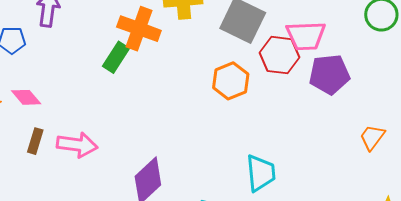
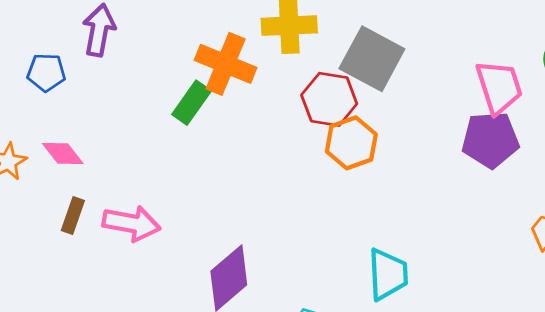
pink trapezoid: (306, 36) -> (499, 87), moved, turned -108
red hexagon: (280, 55) -> (329, 99), moved

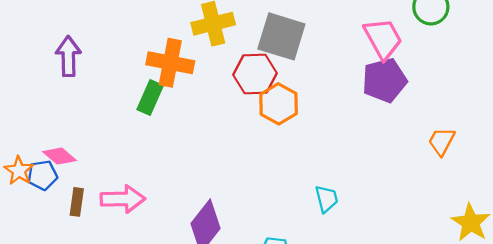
blue pentagon: (46, 72) -> (42, 175), moved
cyan trapezoid: (388, 274) -> (326, 199), size x0.7

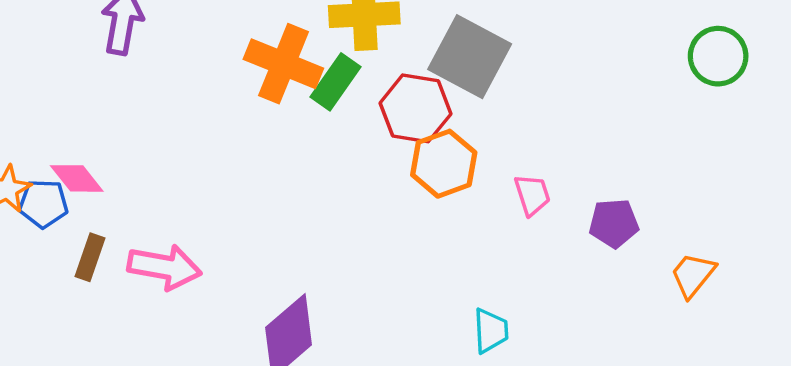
pink trapezoid: (383, 39) -> (532, 195), moved, size x0.6
purple pentagon: (384, 80) -> (614, 223), moved, size x0.7
green rectangle: (150, 97) -> (335, 82), moved

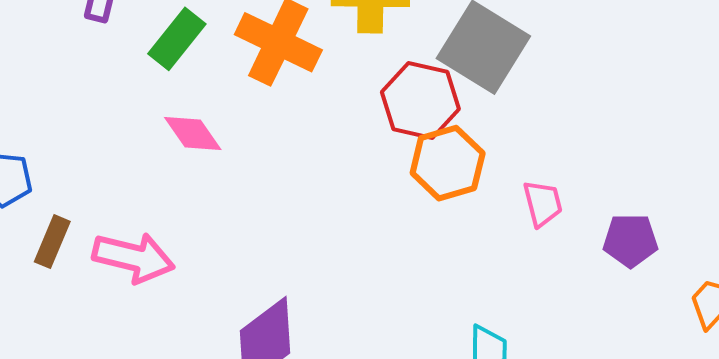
green rectangle: (335, 82) -> (177, 39), moved
pink diamond: (77, 178) -> (193, 134), moved

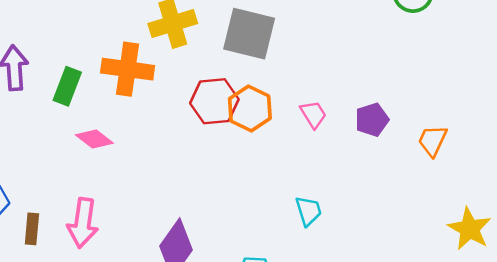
red hexagon: (420, 100) -> (214, 101), moved
pink arrow: (134, 257) -> (83, 223), turned 102

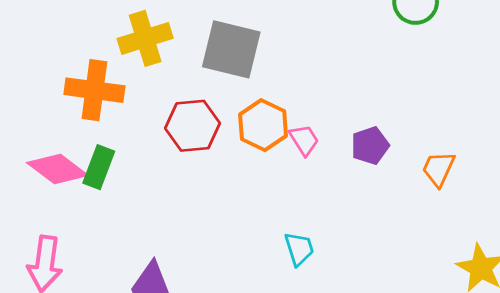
green rectangle: (67, 86) -> (99, 167), moved
orange hexagon: (250, 109) -> (263, 125), moved
pink diamond: (94, 139) -> (57, 169), size x1.4

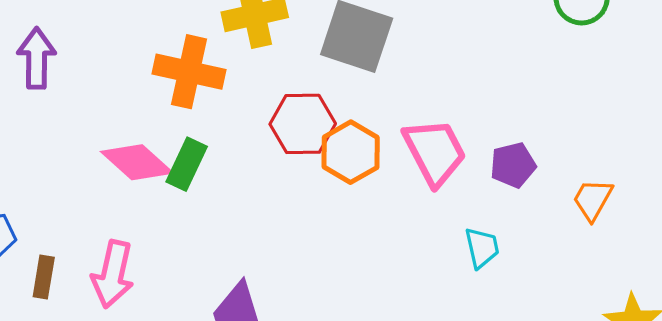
orange hexagon: (263, 125) -> (351, 152), moved
pink trapezoid: (304, 140) -> (435, 152), size x1.8
cyan trapezoid: (299, 249) -> (482, 248), moved

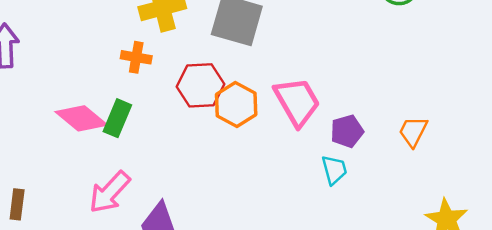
orange cross: (189, 72) -> (136, 57), moved, size x0.6
purple pentagon: (513, 165) -> (347, 131), moved
pink arrow: (113, 274) -> (110, 192), moved, turned 33

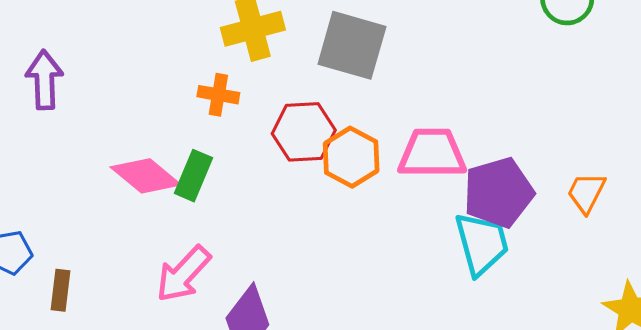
pink trapezoid: (297, 102) -> (432, 153), turned -60
purple pentagon: (347, 131) -> (499, 192), size x1.6
cyan trapezoid: (334, 170) -> (482, 244), size x1.6

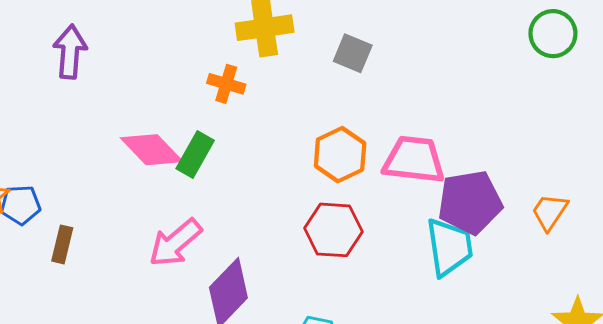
gray square: (352, 45) -> (353, 53), size x0.6
red hexagon: (304, 132) -> (333, 230), moved

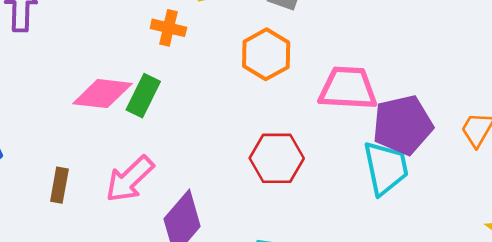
pink diamond: (152, 150) -> (102, 94), turned -36
orange hexagon: (340, 155) -> (266, 54), moved
brown rectangle: (62, 244) -> (59, 185), moved

